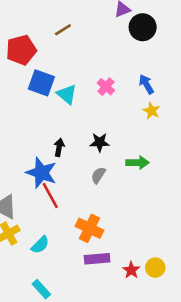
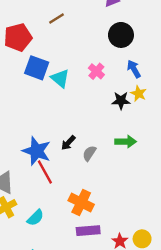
black circle: (143, 27) -> (121, 35), moved
black star: (100, 142) -> (121, 101), moved
black arrow: (59, 147) -> (68, 143), moved, turned -147

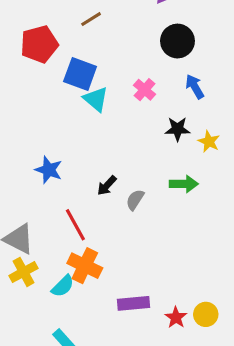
blue square: (37, 68) -> (80, 74), moved
yellow star: (139, 94) -> (209, 142), moved
blue star: (37, 151) -> (49, 170), moved, size x0.7
orange cross: (81, 203) -> (85, 266), moved

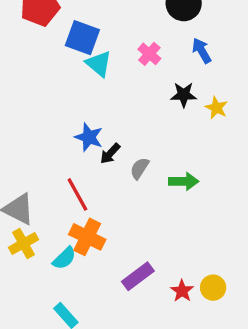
blue star: (49, 170) -> (89, 137), moved
green arrow: (184, 184) -> (184, 181), moved
purple rectangle: (133, 303) -> (138, 276), turned -32

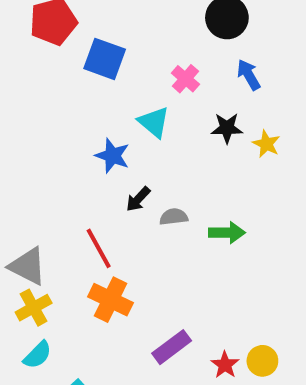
cyan triangle: (99, 64) -> (154, 122), moved
blue star: (89, 137) -> (112, 156), moved
gray semicircle: (140, 168) -> (174, 217), turned 50
cyan semicircle: (64, 258) -> (37, 355), moved

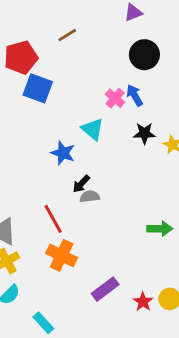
blue square: (105, 59) -> (38, 88), moved
blue arrow: (249, 75) -> (135, 95), moved
gray semicircle: (174, 217) -> (90, 196), moved
green arrow: (227, 233) -> (160, 229), moved

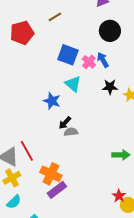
blue square: (38, 88) -> (68, 55), moved
red line: (53, 219) -> (27, 151), moved
purple rectangle: (105, 289) -> (57, 190), moved
red star: (143, 302) -> (119, 196), moved

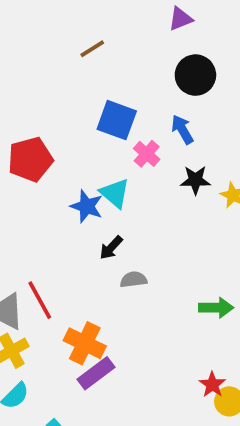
red pentagon: (22, 33) -> (30, 159), moved
pink cross: (89, 62) -> (147, 154), moved
cyan triangle: (73, 84) -> (115, 193), moved
gray semicircle: (71, 132) -> (134, 280), moved

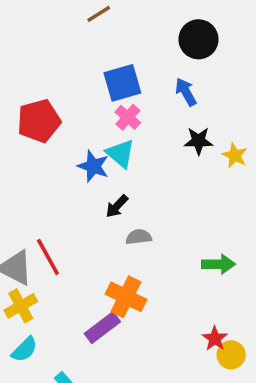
blue square: (117, 120) -> (122, 83), turned -36
pink cross: (147, 154) -> (128, 117), moved
orange cross: (85, 343) -> (126, 297), moved

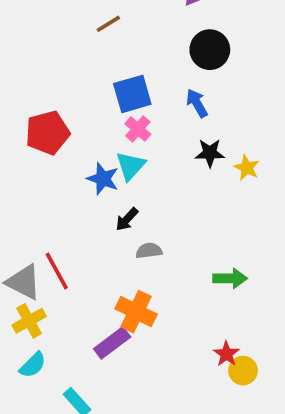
cyan triangle: (121, 154) -> (131, 166), turned 32

